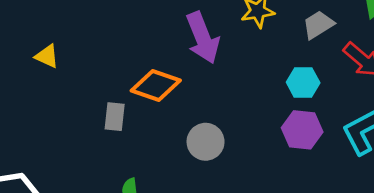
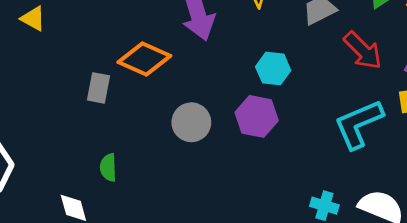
cyan hexagon: (303, 83) -> (273, 69), moved
purple hexagon: (302, 130) -> (257, 116), moved

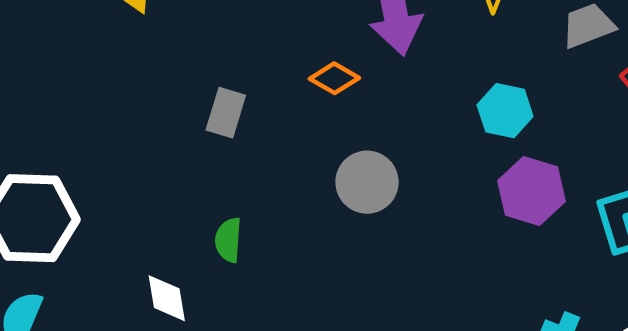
orange diamond: (144, 59) -> (334, 78), moved, size x0.6
purple hexagon: (257, 116) -> (532, 191), moved

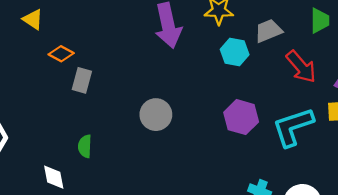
orange diamond: (334, 78) -> (61, 54), moved
cyan hexagon: (505, 111) -> (235, 52), moved

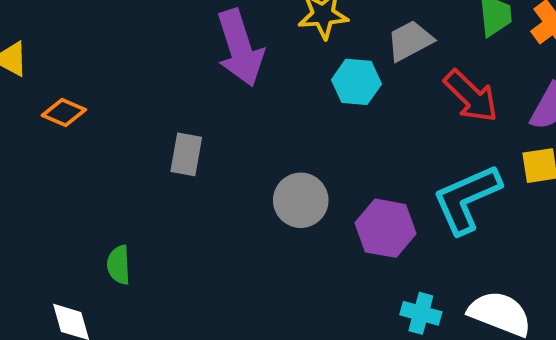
gray rectangle: (82, 80) -> (186, 154), moved
gray circle: (156, 115) -> (301, 200), moved
purple hexagon: (241, 117) -> (386, 228), moved

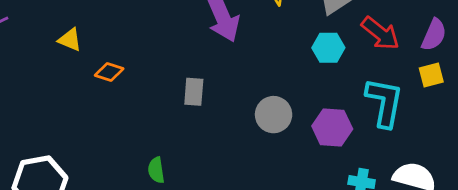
cyan hexagon: (356, 82) -> (328, 48), moved
cyan L-shape: (467, 199) -> (384, 102), turned 130

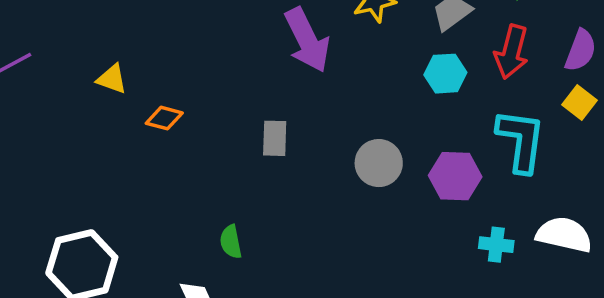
red arrow: (380, 33) -> (511, 52), turned 69
yellow square: (431, 75) -> (580, 103), turned -35

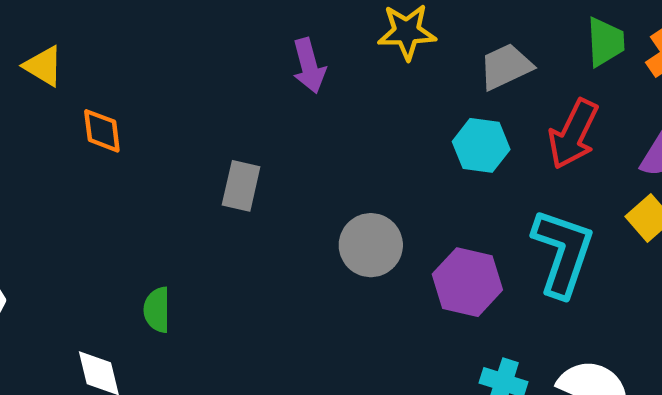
purple arrow: (307, 40) -> (309, 66), size x0.6
orange diamond: (164, 118) -> (102, 131), turned 57

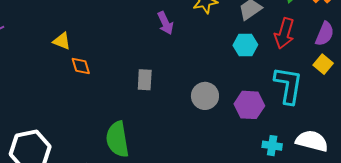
yellow triangle: (43, 66) -> (62, 41), moved
green semicircle: (157, 310) -> (117, 139), size x1.8

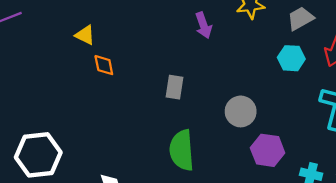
purple hexagon: (249, 105) -> (268, 150), moved
green semicircle: (117, 139) -> (182, 150), moved

